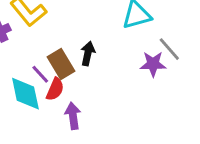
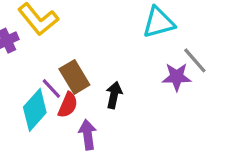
black arrow: (88, 54) -> (114, 95), moved
cyan diamond: (25, 94) -> (35, 110), turned 54

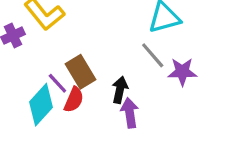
gray line: (195, 60) -> (153, 55), moved
purple arrow: (88, 135) -> (130, 113), moved

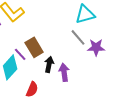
black arrow: (120, 90) -> (49, 64), moved
red semicircle: (74, 100) -> (32, 89), moved

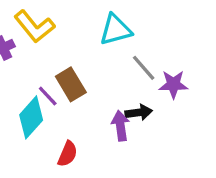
cyan triangle: (85, 14) -> (115, 30), moved
black arrow: (49, 64) -> (139, 113), moved, turned 70

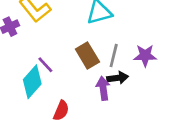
gray line: (144, 68) -> (114, 56), moved, turned 55
brown rectangle: (71, 84) -> (87, 56), moved

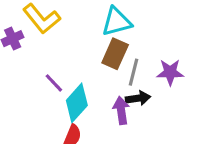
brown rectangle: (87, 56) -> (115, 54), moved, turned 55
cyan diamond: (32, 82) -> (77, 103), moved

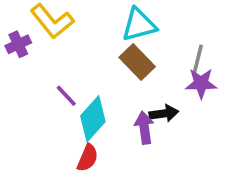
brown rectangle: (115, 54) -> (137, 62), turned -68
gray line: (133, 72) -> (198, 60), moved

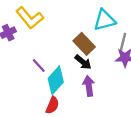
cyan triangle: (139, 25) -> (105, 20), moved
black arrow: (164, 113) -> (83, 62), moved, turned 48

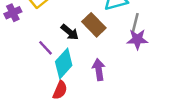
black arrow: (83, 62) -> (70, 32), moved

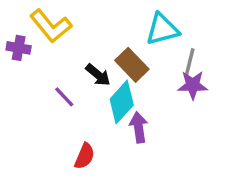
purple cross: (13, 13) -> (19, 48), turned 35
cyan diamond: (64, 64) -> (122, 102), moved

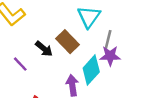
cyan triangle: (162, 29) -> (89, 17), turned -40
cyan diamond: (122, 102) -> (91, 70), moved

